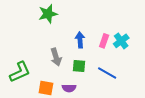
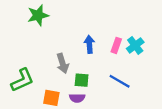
green star: (48, 14) -> (38, 15), moved
green square: (79, 66) -> (82, 80), moved

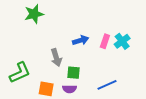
blue arrow: (89, 44) -> (81, 40), turned 77
blue line: (120, 81) -> (107, 85), moved, turned -54

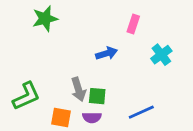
pink rectangle: (105, 41) -> (133, 24), moved
gray arrow: (56, 58) -> (78, 89), moved

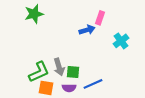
blue arrow: (107, 53) -> (87, 30), moved
green L-shape: (26, 96) -> (39, 72), moved
blue line: (141, 112) -> (93, 84), moved

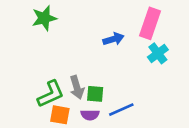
pink rectangle: (100, 18) -> (150, 23), moved, size x1.6

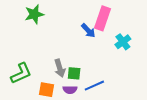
pink rectangle: (150, 23) -> (103, 18), moved
blue arrow: (113, 39) -> (88, 31), turned 63
green L-shape: (51, 94) -> (21, 73), moved

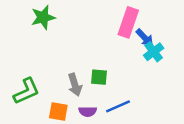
blue arrow: (88, 31) -> (145, 38), moved
green square: (74, 73) -> (99, 77), moved

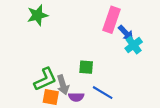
gray arrow: (75, 85) -> (63, 85), moved
green L-shape: (27, 91) -> (45, 79), moved
blue line: (118, 106) -> (103, 93), turned 55

